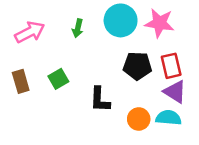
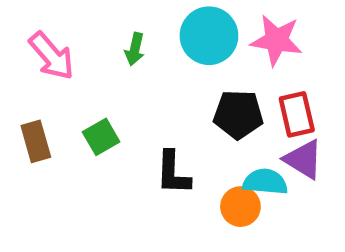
pink arrow: (30, 32) -> (52, 56), turned 76
cyan semicircle: (169, 118) -> (265, 182), moved

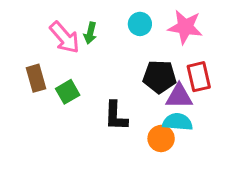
cyan circle: (209, 36) -> (140, 24), size x0.6
pink arrow: (52, 56) -> (65, 38), moved
brown rectangle: (36, 141) -> (36, 78), moved
purple triangle: (303, 159) -> (179, 96), moved, turned -32

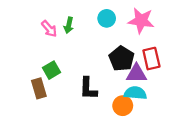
pink arrow: (65, 38) -> (49, 29), size x0.7
black pentagon: (160, 77) -> (122, 59), turned 30
brown rectangle: (36, 78) -> (39, 88), moved

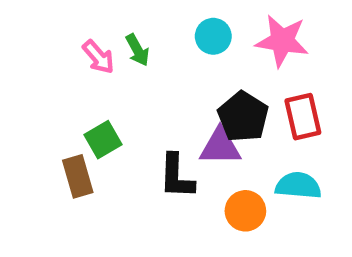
green arrow: (69, 25) -> (137, 50), turned -42
purple triangle: (136, 74) -> (220, 147), moved
cyan semicircle: (135, 93) -> (298, 186), moved

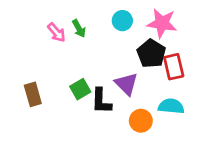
black pentagon: (243, 117) -> (151, 54), moved
green square: (103, 140) -> (80, 89), moved
purple triangle: (220, 147) -> (126, 84), turned 45
brown rectangle: (78, 176) -> (33, 94), moved

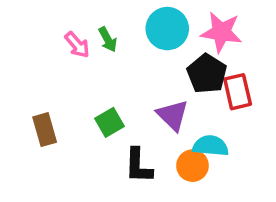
cyan circle: (122, 21) -> (167, 29), size x1.5
black L-shape: (101, 101) -> (138, 166), moved
cyan semicircle: (171, 106) -> (211, 146), moved

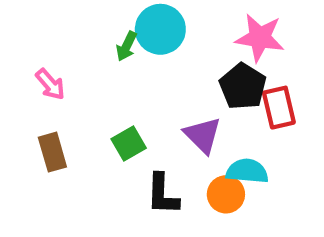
cyan circle: (167, 29) -> (160, 29), moved
green arrow: (108, 39) -> (126, 46), turned 55
pink arrow: (77, 45) -> (50, 84), moved

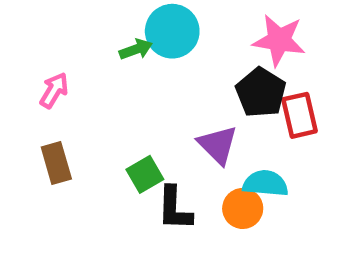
green arrow: (126, 46) -> (136, 49), turned -136
pink arrow: (50, 84) -> (54, 90), turned -108
green square: (129, 144) -> (145, 174), moved

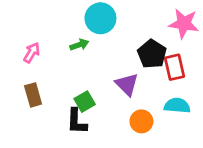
pink star: (279, 40) -> (184, 24), moved
green arrow: (136, 49) -> (79, 45), moved
cyan semicircle: (265, 183) -> (177, 106), moved
black L-shape: (174, 208) -> (77, 121), moved

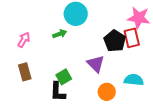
red rectangle: (174, 67) -> (132, 38), moved

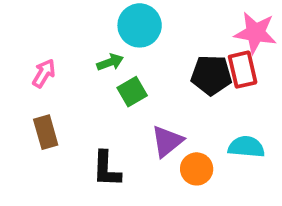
black pentagon: (115, 41) -> (211, 75), turned -30
purple triangle: (96, 64) -> (167, 141), moved, turned 36
green square: (64, 77) -> (132, 92), moved

